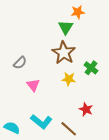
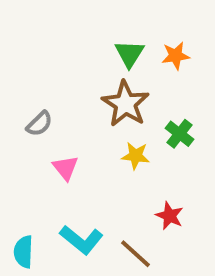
orange star: (78, 12) -> (176, 56), moved
cyan semicircle: (12, 128) -> (23, 252), turned -112

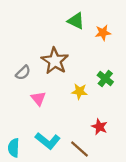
green triangle: (130, 54) -> (76, 21), moved, turned -36
brown star: (126, 104) -> (55, 61), moved

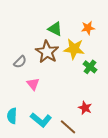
green triangle: (76, 21) -> (55, 29), moved
yellow star: (79, 91) -> (74, 49), moved, size x1.5
cyan semicircle: (14, 148) -> (12, 116), moved

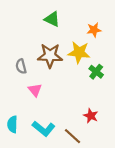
green triangle: (55, 29) -> (52, 19), moved
brown star: (47, 52) -> (50, 56), turned -30
gray semicircle: (20, 62) -> (21, 66), turned 120

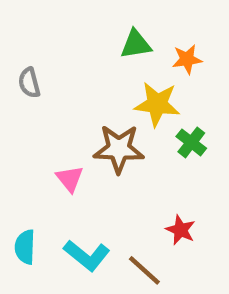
green triangle: (52, 19) -> (136, 44), moved, turned -35
brown star: (50, 56) -> (119, 149), moved
gray semicircle: (21, 66) -> (29, 83), moved

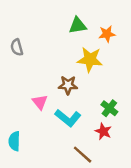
green cross: (191, 142) -> (109, 108), moved
brown star: (119, 149) -> (68, 85), size x0.7
cyan L-shape: (87, 255) -> (68, 118), moved

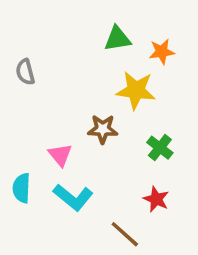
green cross: (109, 108) -> (160, 148), moved
cyan L-shape: (68, 118) -> (73, 197), moved
cyan semicircle: (14, 141) -> (22, 188), moved

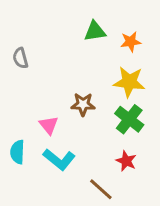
yellow star: (136, 90) -> (129, 82), moved
green cross: (160, 148) -> (129, 119), size x1.4

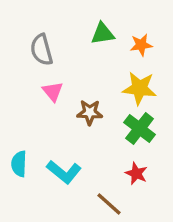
gray semicircle: (20, 58) -> (41, 50), moved, size x1.4
pink triangle: (49, 125) -> (53, 92), moved

